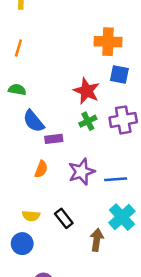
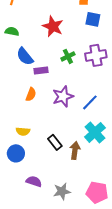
red star: (87, 91) -> (53, 26), moved
blue line: (116, 179) -> (90, 102), turned -42
black rectangle: (64, 218) -> (55, 142), moved

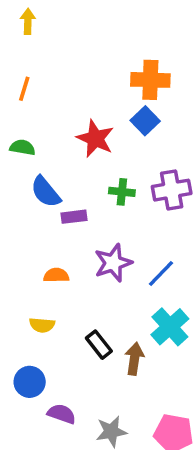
blue square: (93, 19) -> (145, 121), moved, turned 35
green cross: (68, 56) -> (122, 192), turned 32
orange semicircle: (31, 94) -> (56, 275), moved, turned -112
blue circle: (16, 153) -> (30, 382), moved

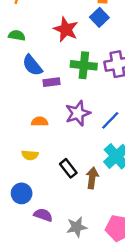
green cross: (122, 192) -> (84, 65), size x1.5

